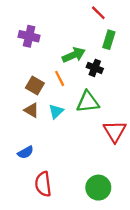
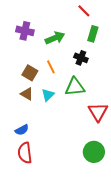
green arrow: (74, 55) -> (55, 38), moved
red semicircle: (43, 184) -> (25, 153), moved
green circle: (98, 188) -> (94, 152), moved

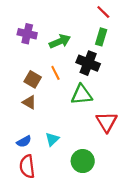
red line: (84, 11) -> (103, 12), moved
black cross: (81, 58) -> (88, 63), size x1.5
cyan triangle: (48, 95) -> (52, 139), moved
green circle: (94, 152) -> (83, 161), moved

